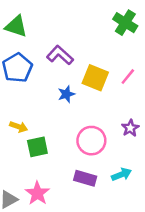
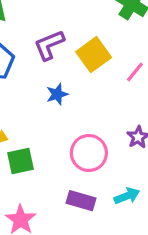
purple L-shape: (60, 55) -> (49, 45), turned -64
yellow square: (95, 78) -> (94, 55), moved, turned 32

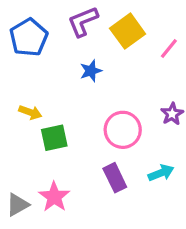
purple rectangle: (81, 201) -> (115, 178), turned 48

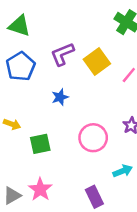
blue star: (91, 71) -> (60, 97), moved
yellow arrow: (30, 112) -> (12, 124), moved
purple rectangle: (115, 178) -> (94, 197), moved

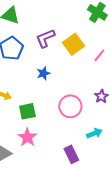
pink star: (40, 189) -> (27, 137), moved

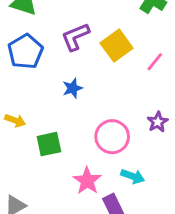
cyan arrow: (94, 133) -> (133, 176), moved, turned 42
pink star: (27, 137) -> (87, 181), moved

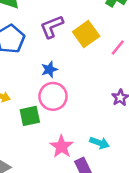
pink circle: (112, 137) -> (53, 96), moved

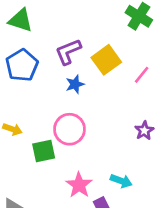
blue star: (49, 69) -> (75, 84), moved

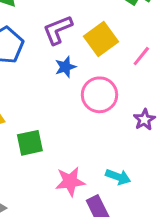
pink circle: (69, 129) -> (99, 95), moved
pink star: (79, 185) -> (70, 181), turned 30

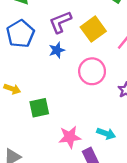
blue star: (65, 67) -> (57, 50), moved

